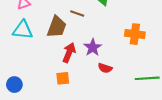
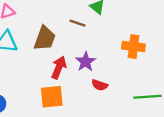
brown line: (77, 13) -> (77, 23), moved
orange square: (63, 78) -> (52, 97), size x1.5

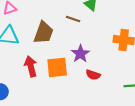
red arrow: (59, 68) -> (31, 66), moved, turned -36
orange square: (52, 97) -> (57, 67), moved

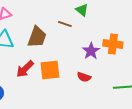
purple star: (80, 54) -> (91, 51), moved
red arrow: (31, 66) -> (25, 69), turned -120

